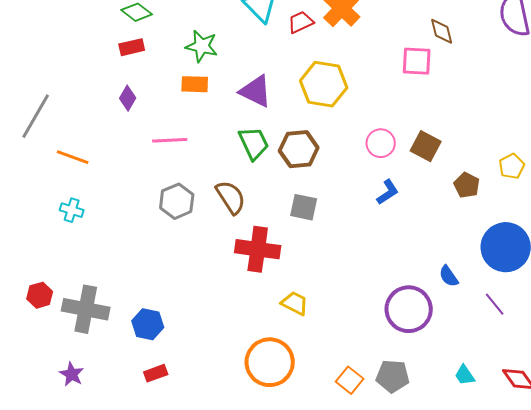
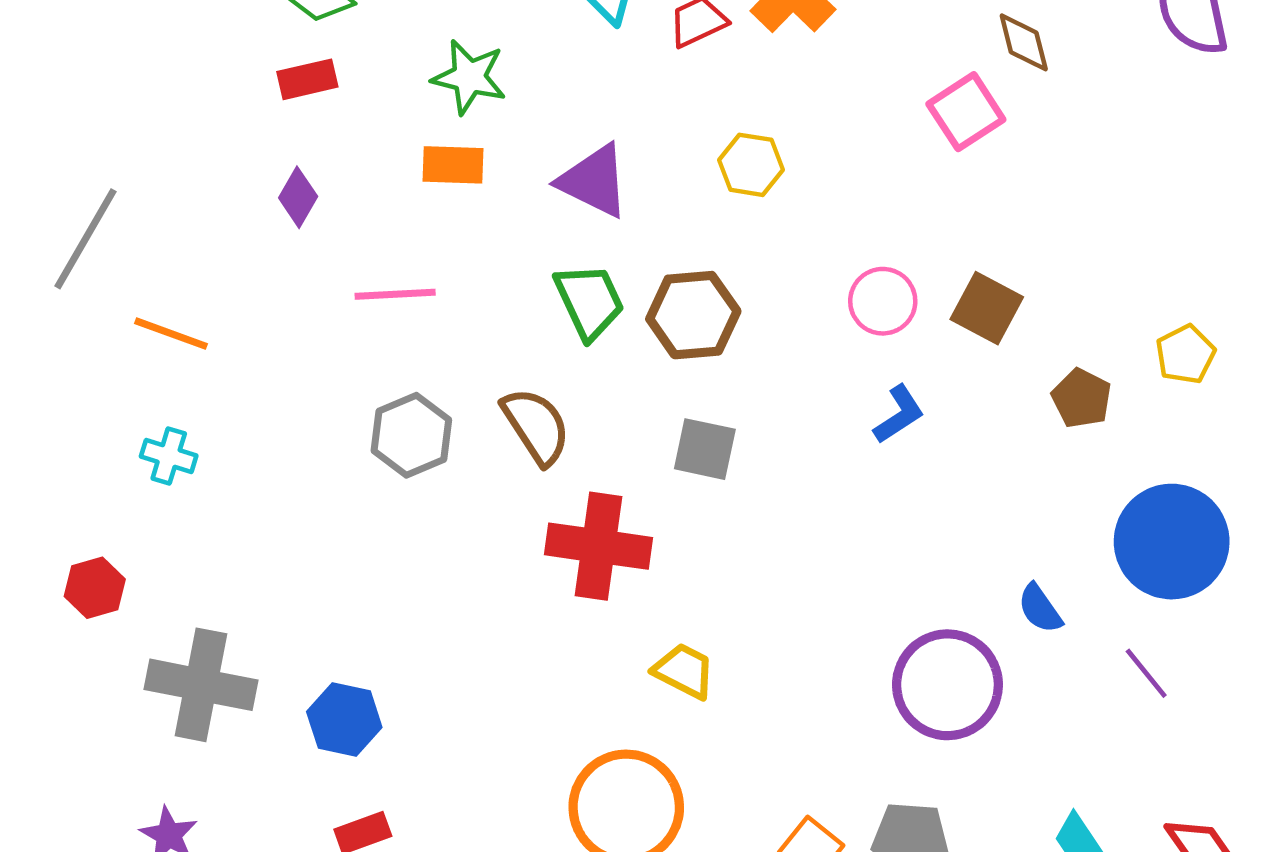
pink square: (417, 61) -> (966, 112), turned -36
yellow hexagon: (324, 84) -> (751, 165), size x0.6
red hexagon: (40, 295) -> (95, 588), moved

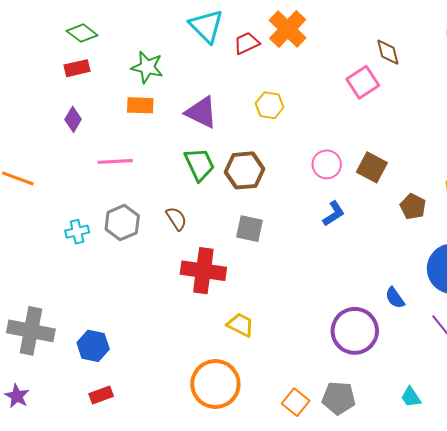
brown semicircle: (536, 426) -> (176, 219), size x0.7
cyan cross: (169, 456) -> (77, 232), moved, turned -30

